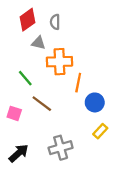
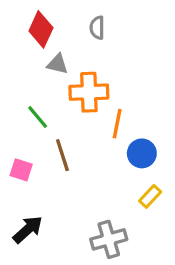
red diamond: (27, 20) -> (41, 29), turned -30
gray semicircle: (55, 22) -> (97, 28), moved
brown line: (42, 104) -> (62, 155), turned 35
gray cross: (61, 148) -> (109, 239), moved

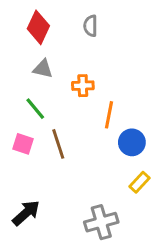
gray triangle: (58, 64) -> (43, 69), moved
orange cross: (89, 92) -> (83, 86), size x0.6
pink square: (21, 170) -> (23, 144), moved

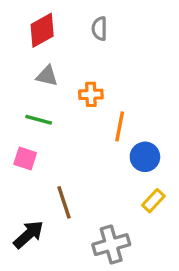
red diamond: (38, 27) -> (42, 30), turned 36
green line: (35, 109) -> (39, 120), turned -35
brown line: (58, 144) -> (64, 202), moved

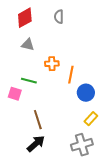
orange cross: (91, 94) -> (52, 64), moved
green line: (39, 120) -> (29, 81), moved
black arrow: (29, 234) -> (36, 144), moved
gray cross: (111, 245) -> (82, 145), moved

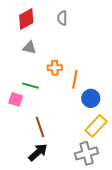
yellow rectangle: (91, 119) -> (96, 126), size x1.5

